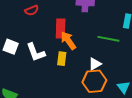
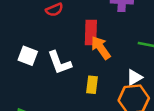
yellow rectangle: (62, 59) -> (92, 85), moved

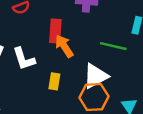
white triangle: (134, 77) -> (95, 76), size x1.6

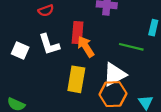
white L-shape: (24, 59) -> (49, 44), moved
yellow rectangle: (54, 81) -> (76, 79), size x1.6

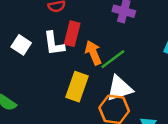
red rectangle: (78, 33) -> (72, 34), moved
green line: (131, 47) -> (113, 59), moved, turned -60

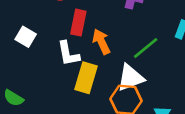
white L-shape: (54, 44) -> (68, 54), moved
green line: (113, 59) -> (146, 48), moved

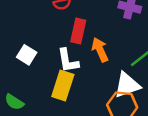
white square: (26, 37) -> (27, 55), moved
yellow rectangle: (86, 78) -> (63, 86), moved

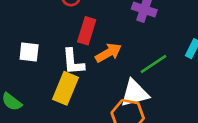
orange arrow: (100, 50) -> (108, 53), turned 80
white square: (27, 55) -> (29, 52), turned -30

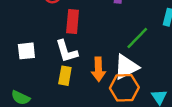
orange arrow: (108, 53) -> (98, 69), moved, turned 130
yellow rectangle: (65, 88) -> (65, 76), size x0.7

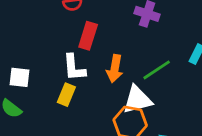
white square: (26, 51) -> (19, 77), moved
orange arrow: (98, 69) -> (115, 69), moved

